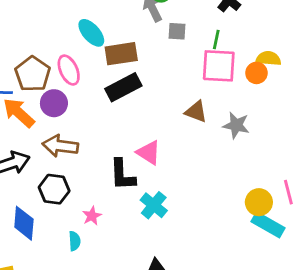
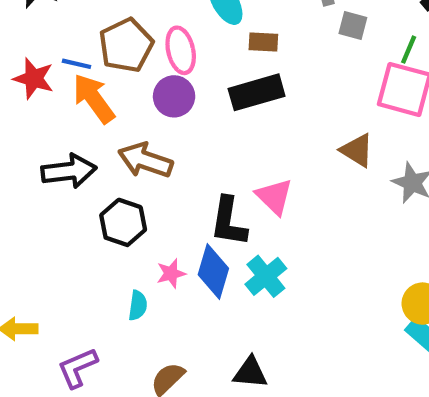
brown rectangle: (121, 54) -> (263, 42), size x0.6
purple circle: (54, 103) -> (174, 96), moved
blue diamond: (24, 223) -> (213, 271), moved

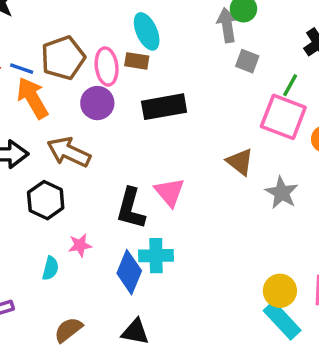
brown rectangle: (263, 42) -> (137, 61), moved
blue diamond: (213, 271) -> (129, 272), moved
cyan cross: (266, 276) -> (156, 256), turned 32

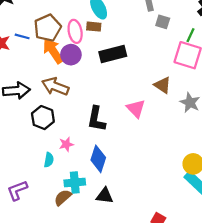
orange arrow: (32, 98) -> (53, 51), moved
pink triangle: (170, 192) -> (136, 109), moved
cyan cross: (156, 256) -> (75, 182), moved

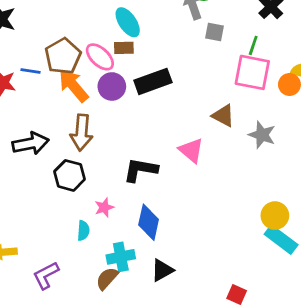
pink ellipse: (75, 31) -> (100, 57), turned -30
purple circle: (71, 55) -> (112, 86), moved
brown arrow: (55, 86) -> (81, 133), turned -100
black L-shape: (96, 119) -> (140, 170), turned 95
black triangle: (105, 196) -> (162, 270), turned -30

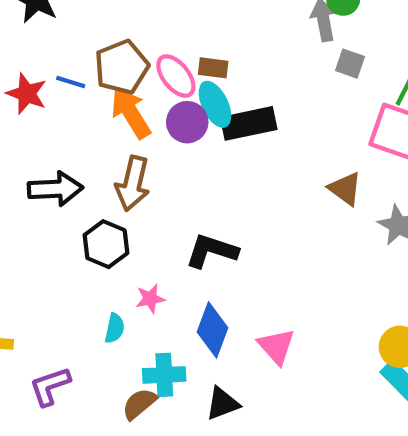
cyan ellipse: (128, 22) -> (215, 104), moved
pink triangle: (191, 150) -> (276, 346), moved

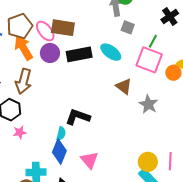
brown rectangle: (213, 68) -> (63, 28), size x1.6
cyan ellipse: (215, 104) -> (111, 52), moved, turned -30
black L-shape: (212, 251) -> (78, 117), moved
pink star: (150, 299) -> (20, 132), moved
cyan semicircle: (115, 328) -> (61, 134), moved

